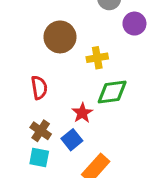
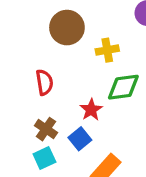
cyan square: (39, 158) -> (44, 158), turned -36

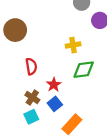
brown circle: (67, 28) -> (15, 30), moved
red star: (91, 110) -> (54, 85), moved

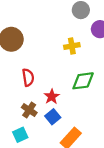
yellow cross: (73, 45) -> (72, 46), moved
cyan square: (31, 117) -> (20, 135), moved

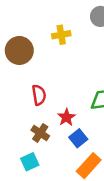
yellow cross: (72, 46) -> (61, 35), moved
blue square: (53, 117) -> (78, 138), moved

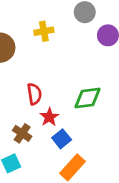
red semicircle: (39, 95) -> (34, 94), moved

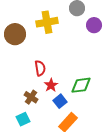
yellow cross: (44, 31) -> (47, 22), size x1.5
green diamond: (87, 98) -> (81, 85), moved

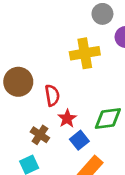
yellow cross: (47, 22) -> (85, 53), moved
brown circle: (15, 34) -> (18, 82), moved

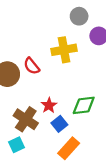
red semicircle: (52, 95) -> (32, 66), moved, turned 150
brown cross: (40, 135) -> (26, 119), size x1.5

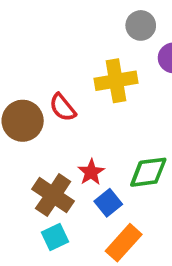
cyan square: (17, 145) -> (55, 237), moved

